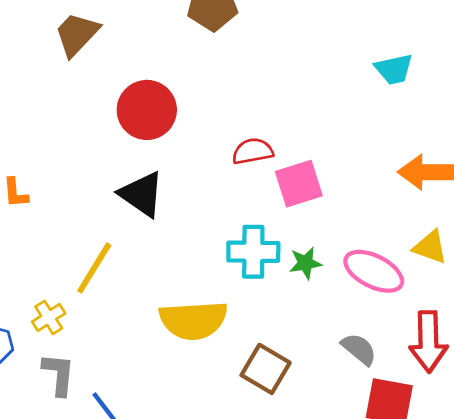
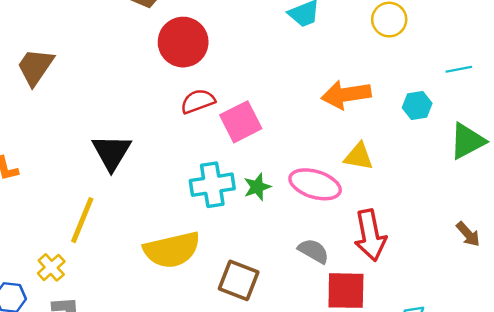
brown trapezoid: (77, 34) -> (35, 67), moved
red circle: (147, 110) -> (183, 42), moved
black triangle: (142, 194) -> (112, 152), turned 36

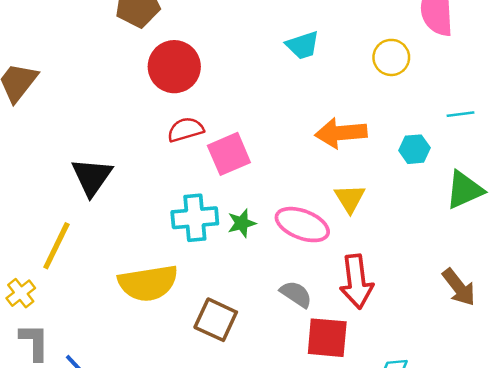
yellow triangle: (359, 156) -> (350, 198), turned 44
brown arrow: (468, 234) -> (459, 287), size x1.4

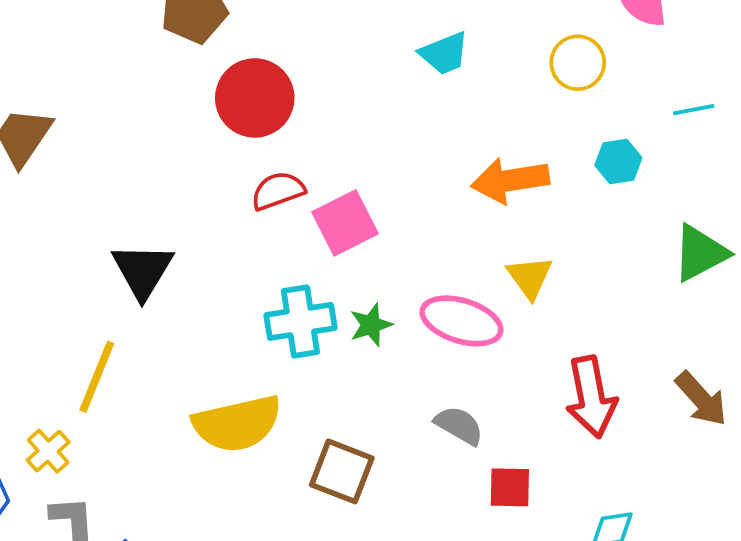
cyan line: (461, 114) -> (694, 110), moved
cyan hexagon: (414, 149) -> (618, 162), moved
red arrow: (356, 282) -> (591, 397), moved
red square: (327, 338) -> (510, 487), size x0.7

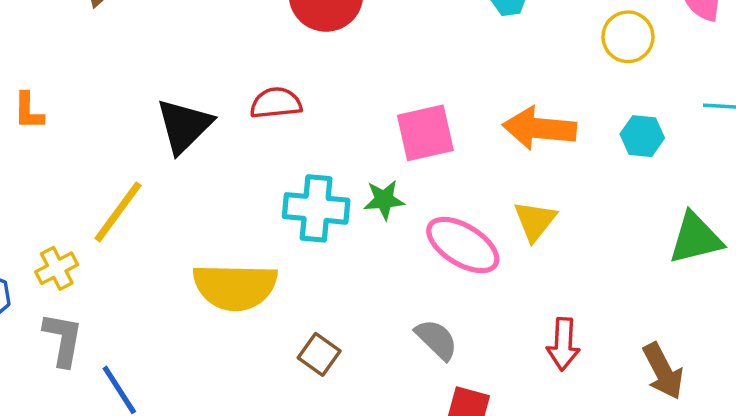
red semicircle: (278, 191) -> (276, 103), moved
pink square: (345, 223) -> (425, 133), moved
green star: (371, 325) -> (384, 200), moved
red arrow: (591, 397) -> (563, 344), size x0.7
brown square: (342, 471) -> (319, 354), size x0.7

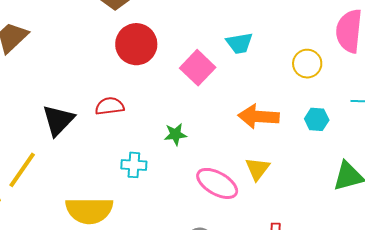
pink square: (425, 133) -> (198, 68), moved, turned -32
green star: (384, 200) -> (175, 134), moved
cyan cross: (316, 208) -> (134, 165), size x0.7

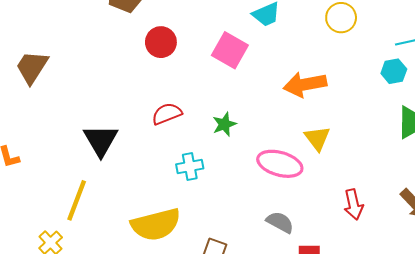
red circle: (136, 44) -> (161, 42), size x0.7
red semicircle: (110, 106) -> (167, 114), moved
cyan hexagon: (317, 119) -> (394, 71), moved

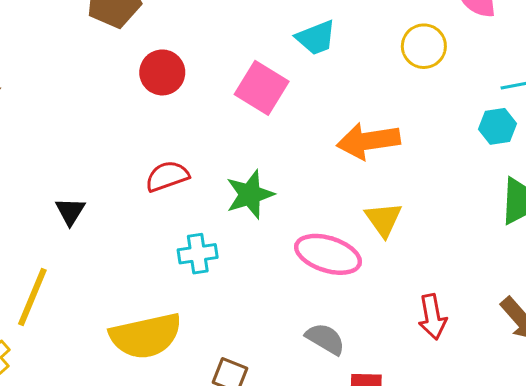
green star: (224, 124) -> (250, 194), size x1.4
black triangle: (101, 140) -> (70, 211), size x0.6

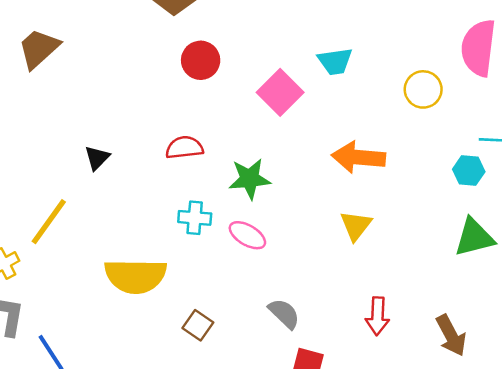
pink ellipse: (328, 254) -> (247, 235), moved, size x0.7

